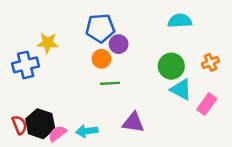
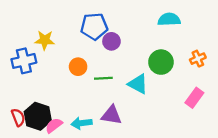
orange circle: (101, 59) -> (78, 67), moved
cyan triangle: (181, 89) -> (138, 84), moved
purple triangle: (133, 122) -> (111, 115), moved

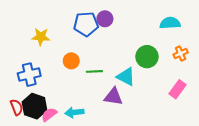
cyan semicircle: (169, 19) -> (170, 23), moved
purple circle: (111, 41) -> (105, 19), moved
blue cross: (24, 61) -> (29, 75), moved
purple triangle: (111, 115) -> (113, 97), moved

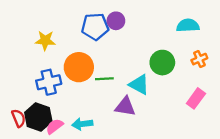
orange circle: (71, 61) -> (79, 67), size x1.6
blue cross: (29, 75) -> (49, 82), moved

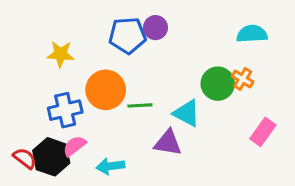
orange cross: (199, 59) -> (243, 79), moved, turned -35
red semicircle: (19, 118) -> (25, 158), turned -30
pink semicircle: (54, 126) -> (75, 146), moved

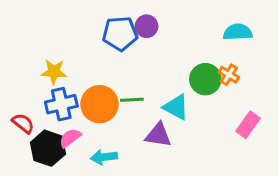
yellow star: (61, 54) -> (54, 72), moved
orange circle: (106, 90) -> (100, 104), moved
red semicircle: (25, 158) -> (23, 123), moved

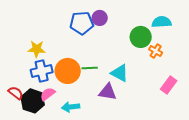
green circle: (205, 79) -> (141, 37), moved
red semicircle: (23, 123) -> (16, 93), moved

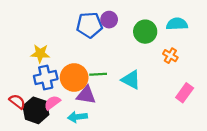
green circle: (141, 37) -> (145, 32), moved
purple triangle: (108, 92) -> (86, 95), moved

